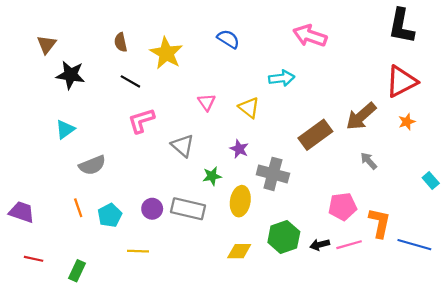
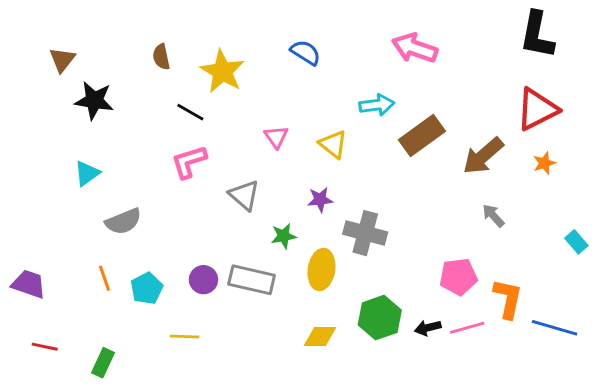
black line: (130, 81) -> (190, 112), moved
brown rectangle: (315, 135) -> (422, 135), moved
purple star: (239, 149) -> (320, 200), turned -30

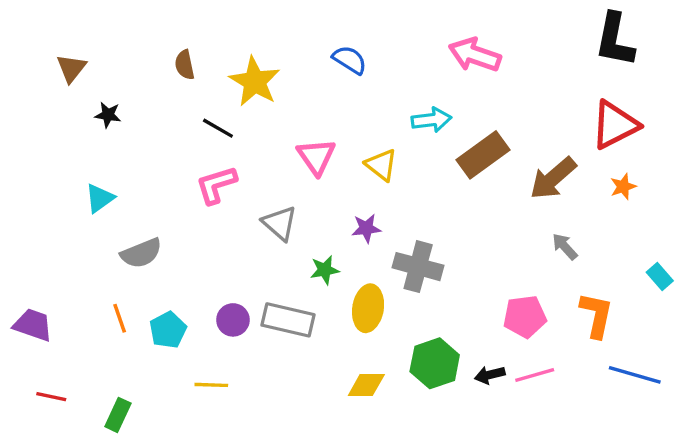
black star: (94, 101) -> (108, 115), size x0.6
pink triangle: (276, 137) -> (316, 157), size x1.4
orange L-shape: (508, 299) -> (596, 315), moved

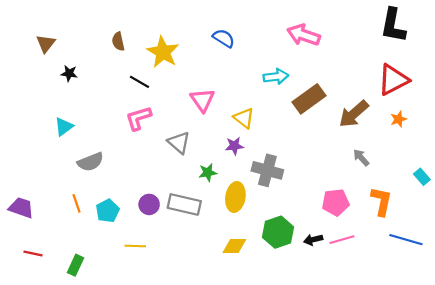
yellow triangle: (381, 165) -> (244, 118), moved

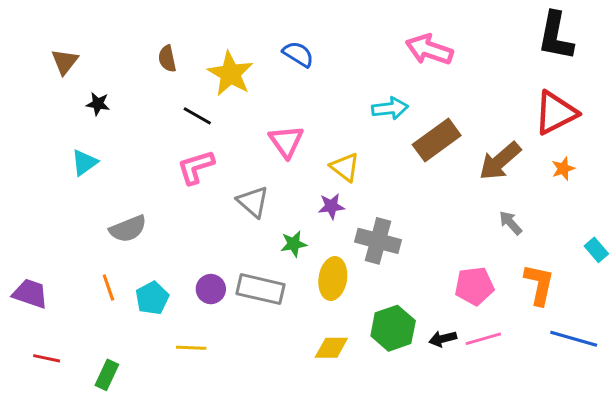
blue semicircle: (224, 38) -> (298, 54), moved
cyan triangle: (64, 127) -> (84, 163), moved

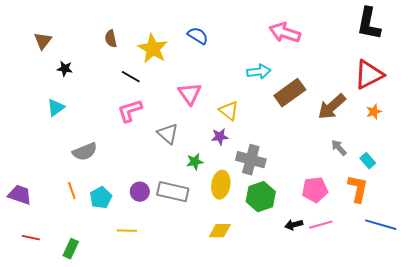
cyan rectangle: (596, 250) -> (368, 161), moved
green hexagon: (393, 328) -> (261, 197), moved

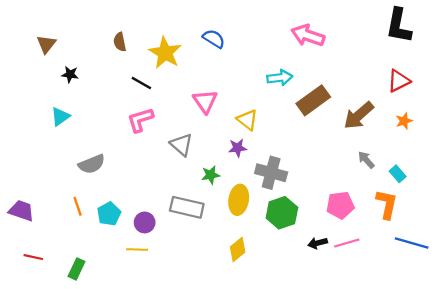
red triangle: (369, 75) -> (399, 81), size x0.7
purple circle: (140, 192) -> (145, 222), moved
yellow diamond: (220, 231) -> (238, 249), turned -40

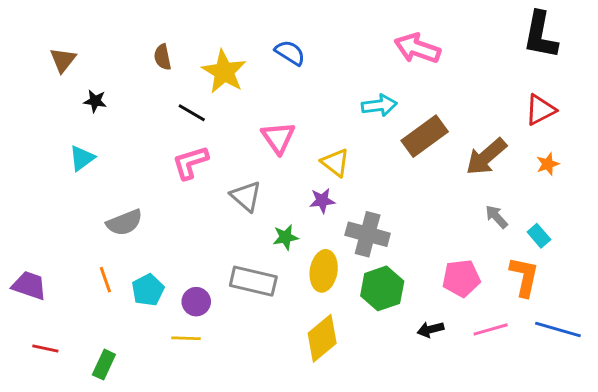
pink line: (347, 243) -> (491, 329), moved
yellow diamond: (238, 249) -> (322, 338), size x1.4

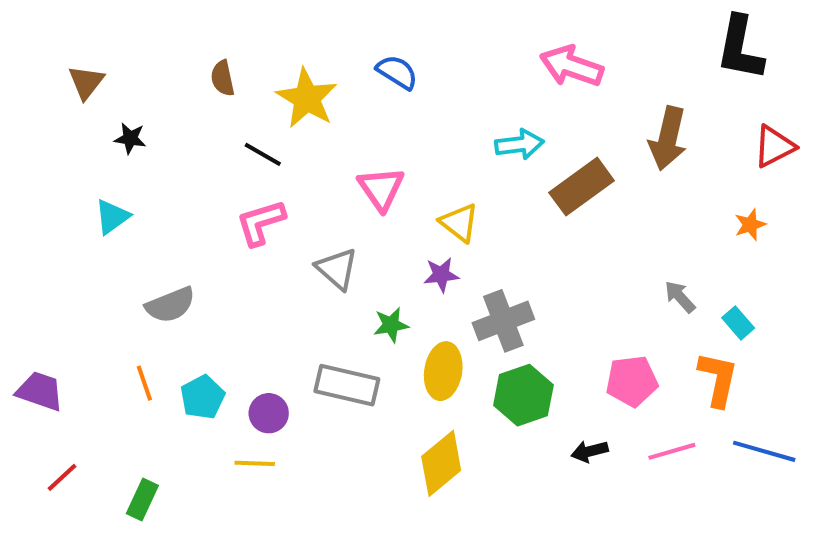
red triangle: (540, 110) -> (774, 146), moved
brown arrow: (486, 157) -> (668, 138), moved, turned -36
gray cross: (368, 234) -> (503, 321), turned -36
red line: (45, 348) -> (62, 477), turned -55

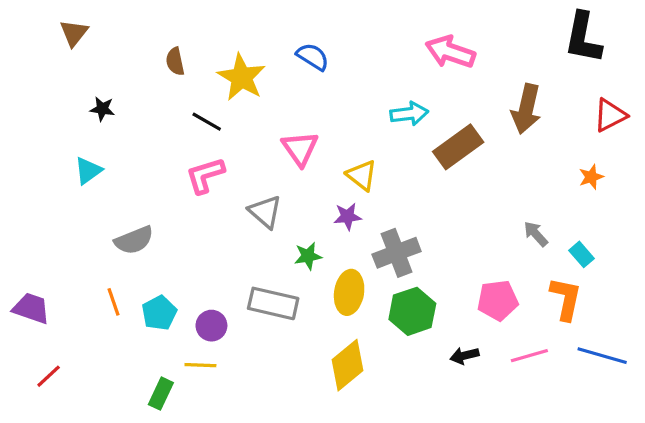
brown triangle: (86, 82) -> (74, 33), moved
green rectangle: (142, 499) -> (161, 394), moved

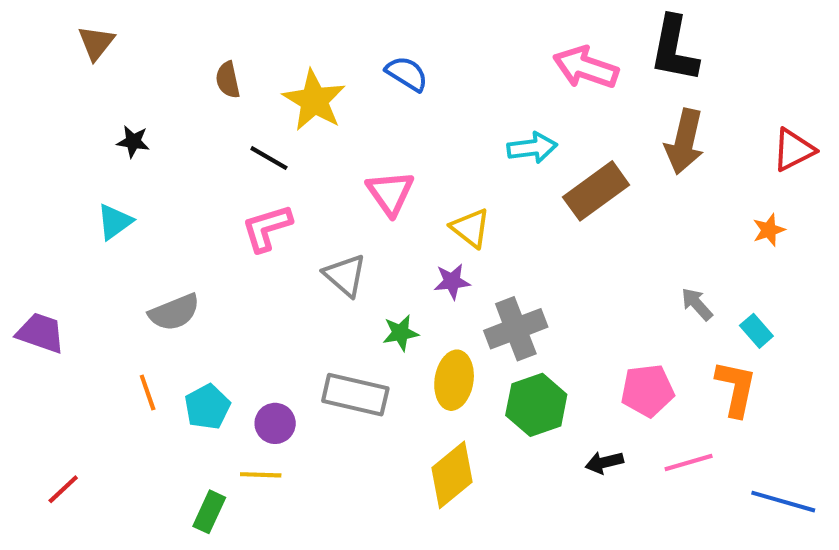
black L-shape: (583, 38) -> (674, 49), moved
purple trapezoid: (31, 308) -> (41, 333), moved
blue line: (602, 356) -> (783, 502), moved

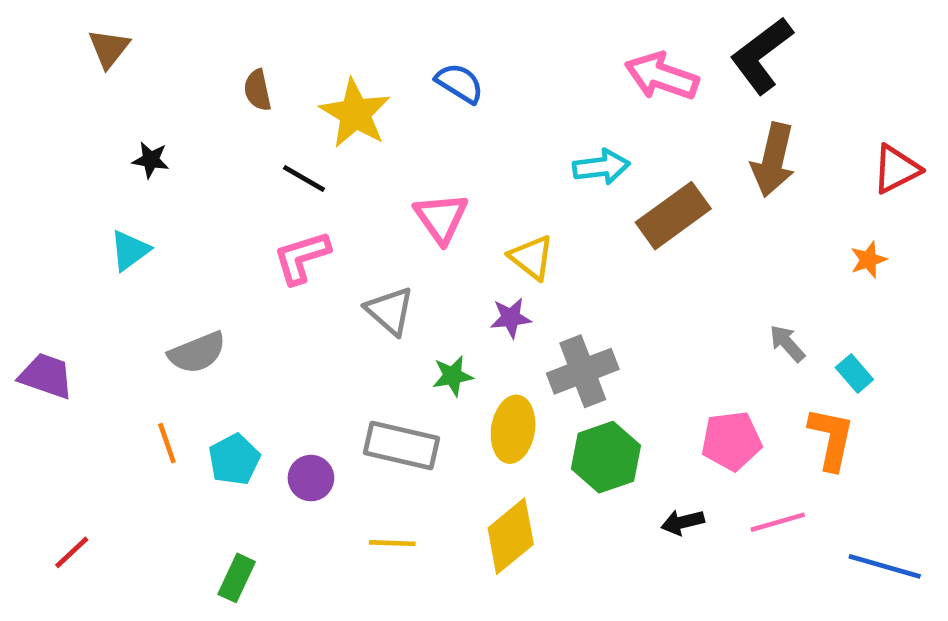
black L-shape: (674, 49) -> (762, 55), turned 42
yellow line: (261, 475) -> (392, 543), moved

